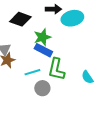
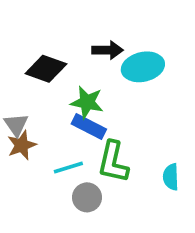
green star: (42, 37) -> (87, 102), turned 30
cyan semicircle: (87, 77) -> (171, 177), turned 32

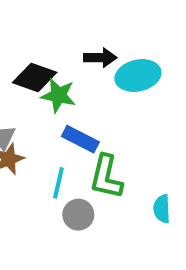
green star: (87, 102) -> (58, 95), moved
cyan line: (68, 168) -> (58, 183), turned -60
cyan semicircle: (171, 177) -> (162, 209), moved

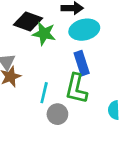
cyan ellipse: (138, 76) -> (84, 30), moved
blue rectangle: (80, 139) -> (82, 63), moved, turned 45

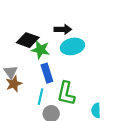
blue rectangle: (82, 63) -> (47, 73), moved

